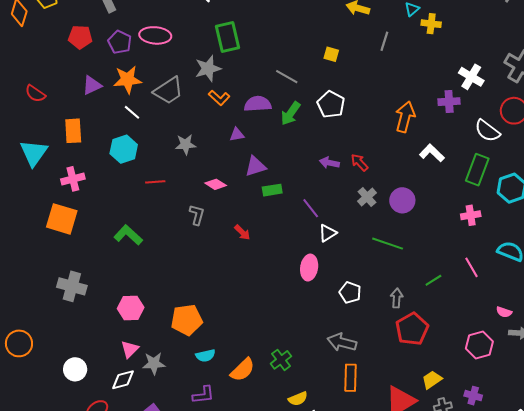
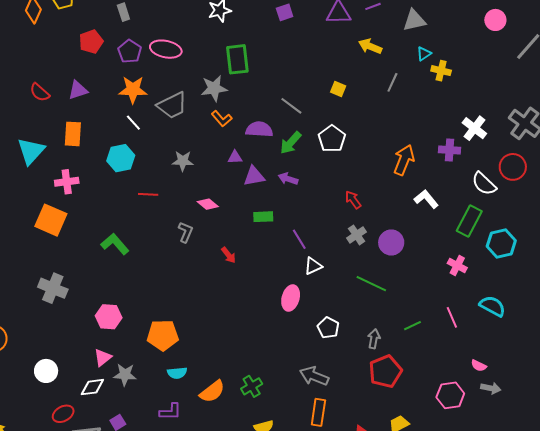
red pentagon: (80, 37) -> (91, 42), turned -30
purple triangle: (92, 85) -> (78, 90), moved
purple arrow: (329, 163) -> (288, 179), moved
purple triangle: (255, 166) -> (254, 176), moved
pink cross: (471, 215) -> (457, 266), turned 30

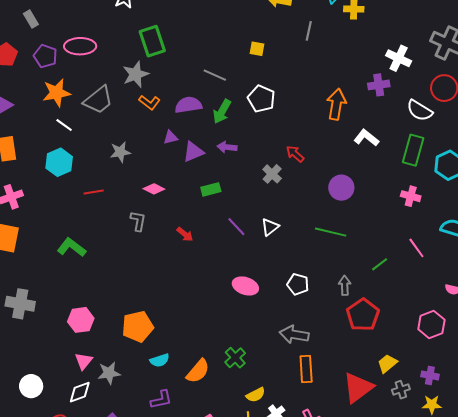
gray cross: (357, 235) -> (272, 174), moved
purple line: (299, 239) -> (236, 227), moved
pink ellipse: (291, 298) -> (245, 286), moved, turned -75

